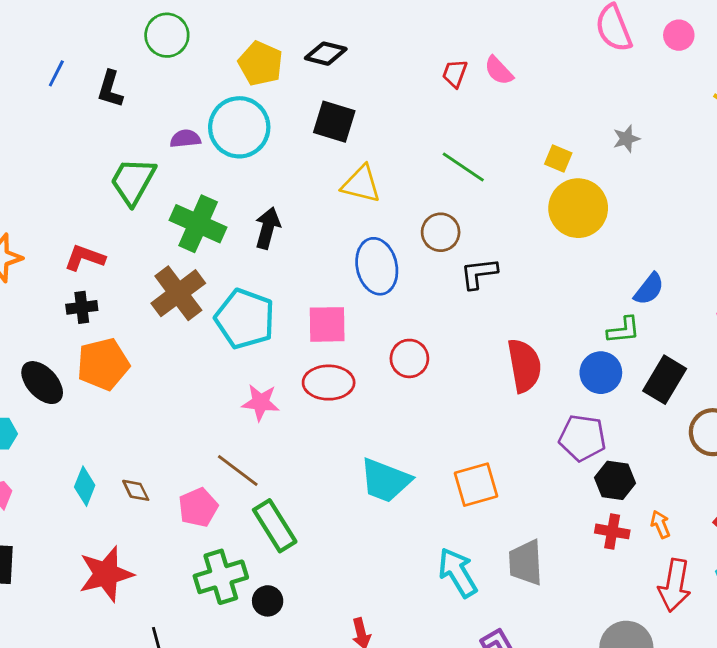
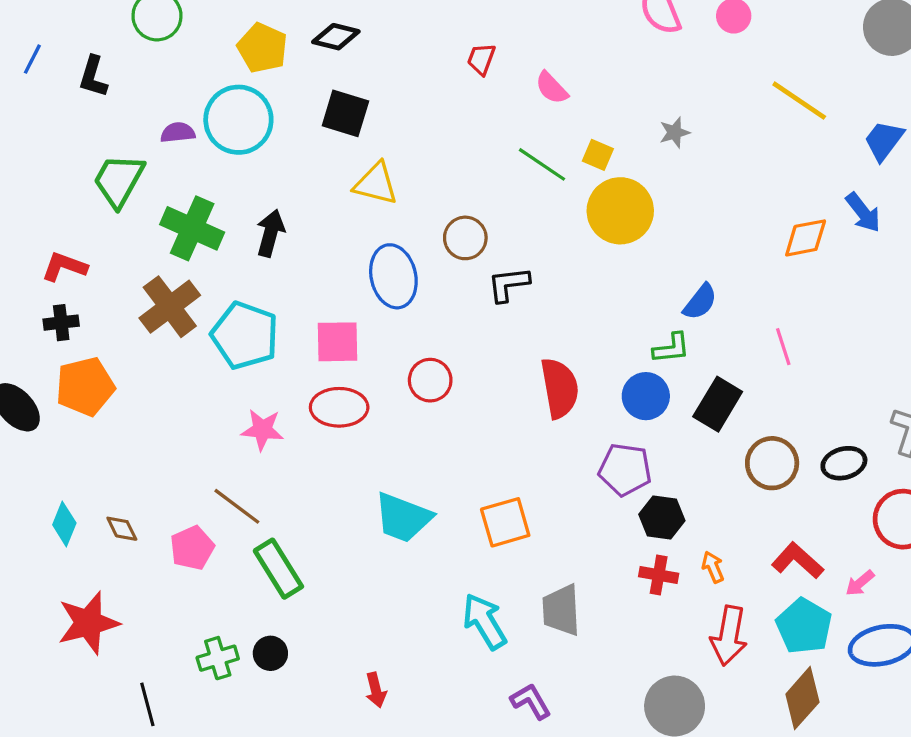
pink semicircle: (499, 71) -> (552, 88), moved
green line: (463, 167) -> (542, 164), moved
green cross: (221, 577) -> (218, 658), moved, size x0.7

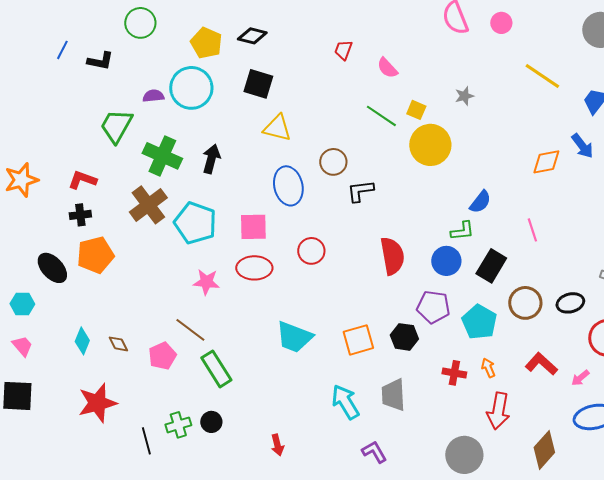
black L-shape: (93, 77) -> (100, 61), turned -96
black hexagon: (662, 518) -> (404, 337), moved
cyan pentagon: (804, 626) -> (479, 322), moved
black line: (147, 704) -> (146, 441), moved

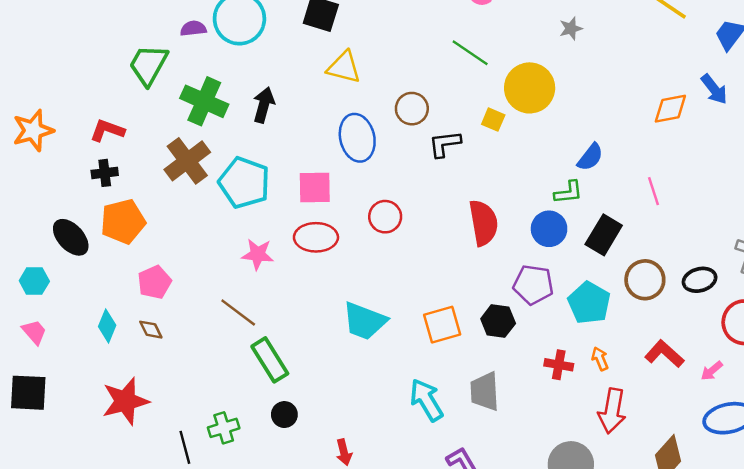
yellow square: (416, 110) -> (493, 120), moved
pink pentagon: (162, 356) -> (154, 282), moved
black circle: (211, 422) -> (284, 415), moved

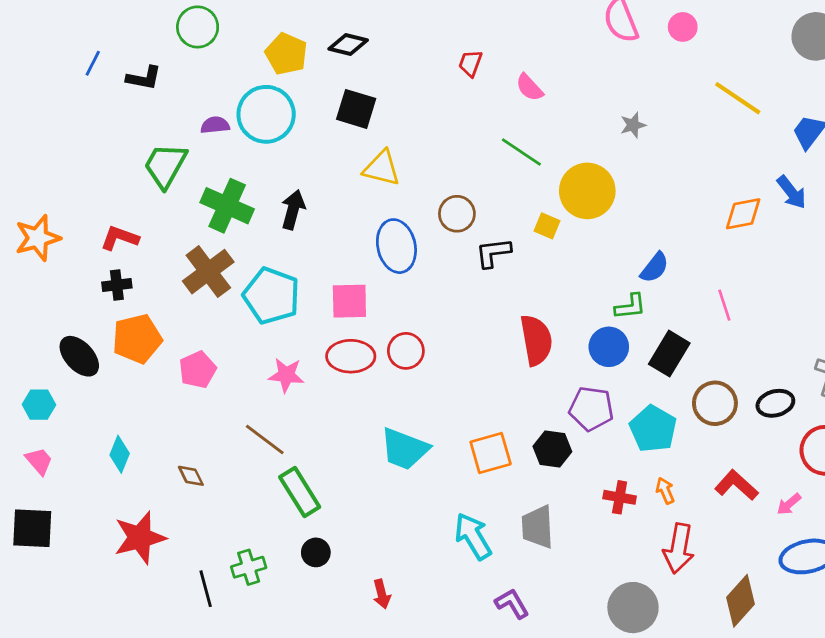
red circle: (385, 217) -> (406, 351), moved
pink pentagon: (154, 282) -> (198, 370), moved
brown diamond: (151, 330) -> (191, 476), moved

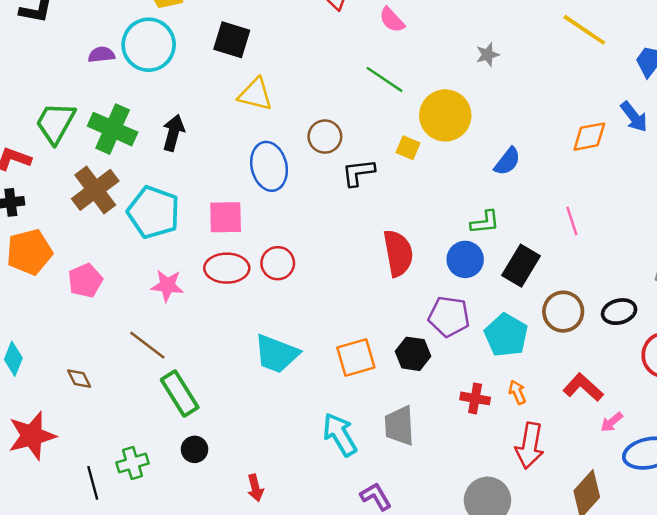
green trapezoid: (165, 165) -> (56, 123), moved
blue semicircle: (654, 268) -> (507, 161), moved
pink arrow: (789, 504) -> (612, 422), moved

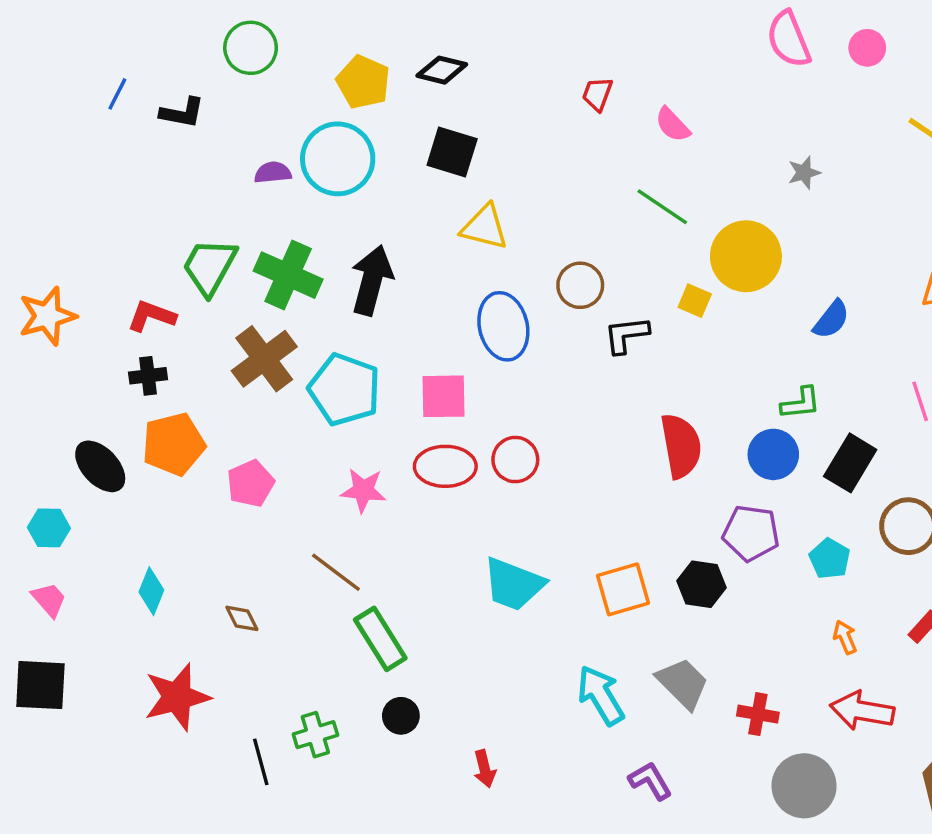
black arrow: (173, 133) -> (372, 280), size x1.4
cyan pentagon: (506, 335) -> (830, 559), size x0.7
red cross: (475, 398) -> (758, 714), moved
gray trapezoid: (399, 426) -> (683, 683), turned 138
red arrow: (530, 446) -> (862, 711), turned 90

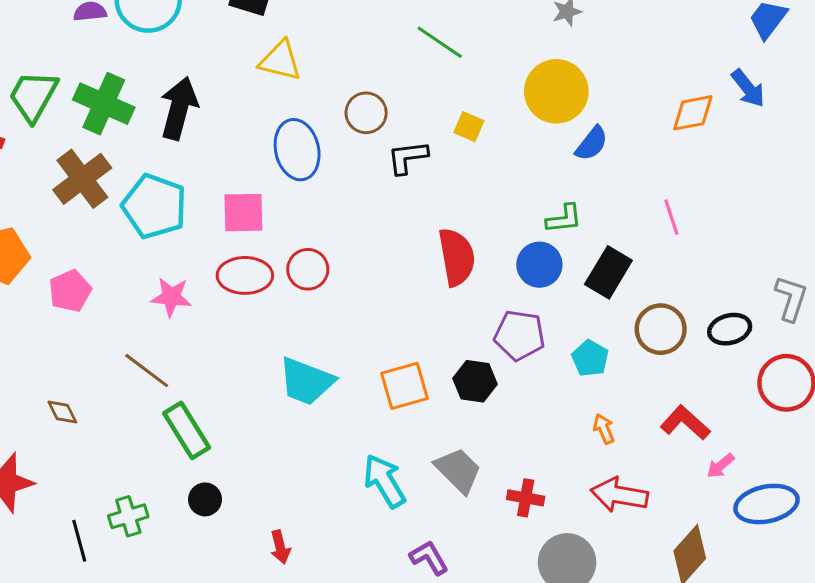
yellow circle: (746, 256) -> (556, 91), moved

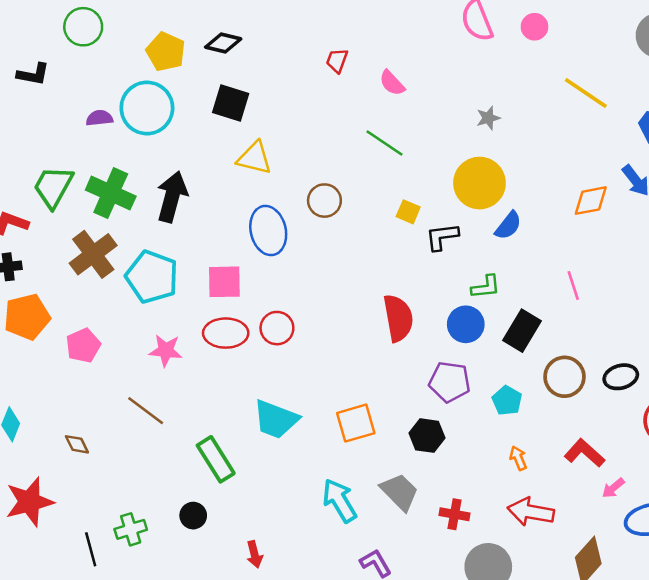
black L-shape: (408, 157) -> (442, 237), moved
black hexagon: (475, 381) -> (427, 436), moved
green rectangle: (187, 430) -> (216, 459), moved

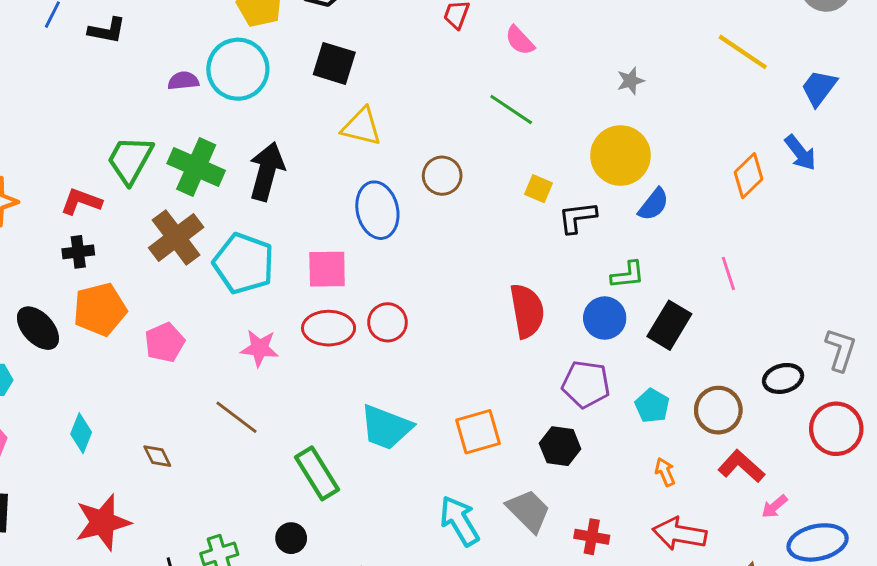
orange diamond: (591, 201) -> (748, 176), turned -33
brown circle: (565, 377) -> (718, 410), moved

